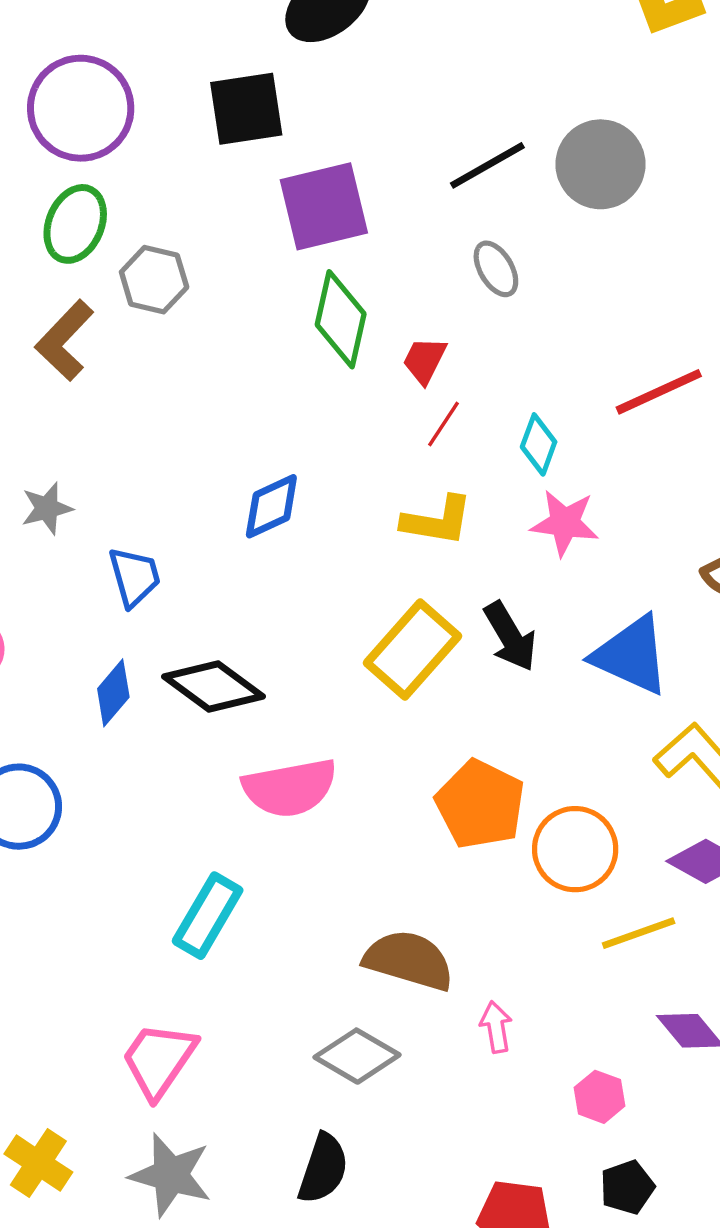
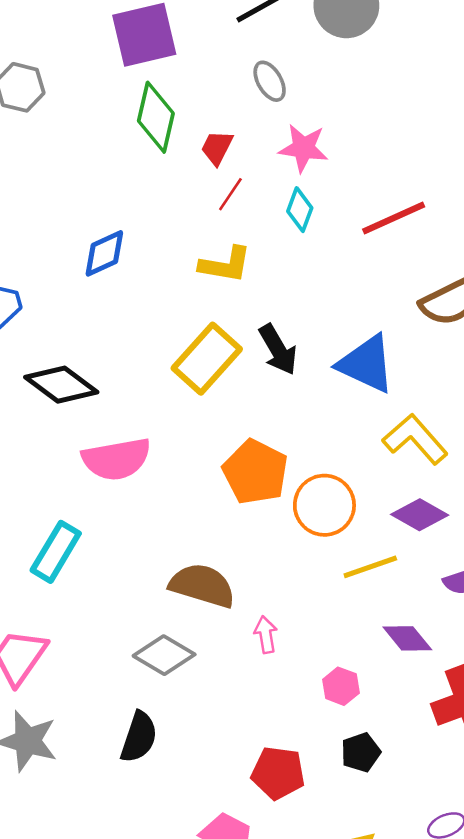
red line: (659, 392) -> (394, 218), moved
pink star: (565, 523) -> (303, 148), moved

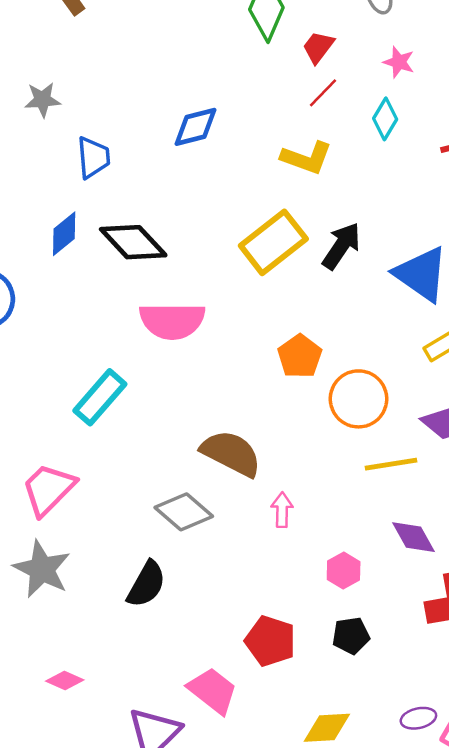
pink star: (303, 148) -> (399, 62), size x0.7
black arrow: (278, 350) -> (341, 246), turned -126
orange pentagon: (255, 472) -> (300, 356), size x0.7

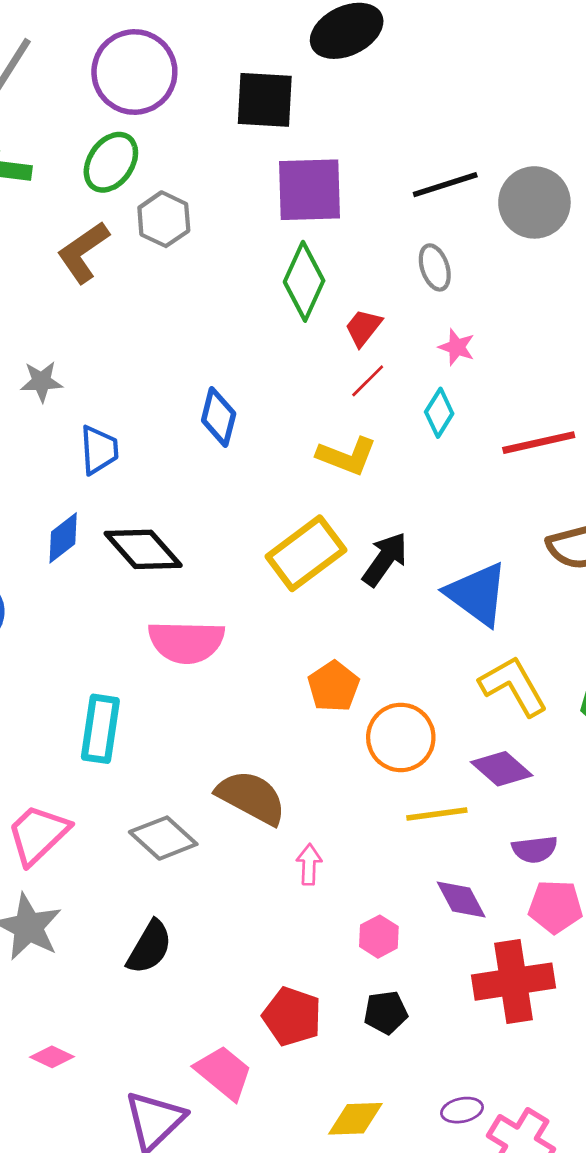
blue diamond: (196, 127) -> (219, 417), turned -63
cyan rectangle: (100, 397) -> (100, 729), turned -34
gray diamond: (184, 512) -> (163, 838), moved

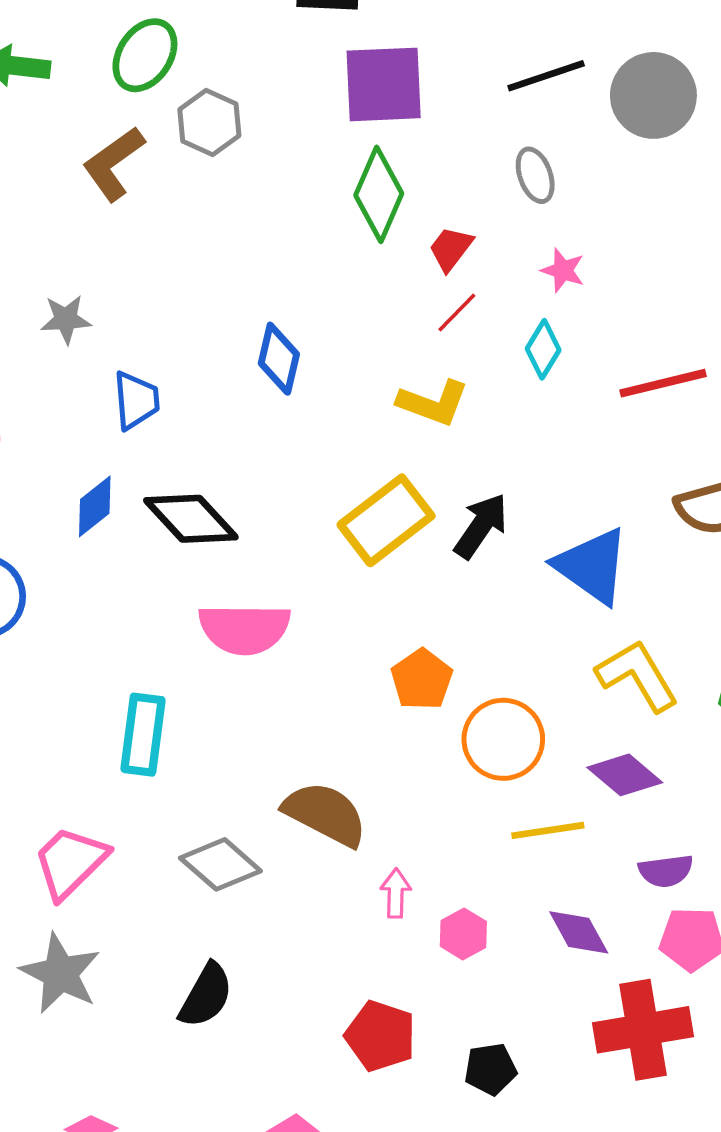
pink hexagon: (379, 937) -> (463, 934), moved
red pentagon: (292, 1016) -> (381, 1036), moved

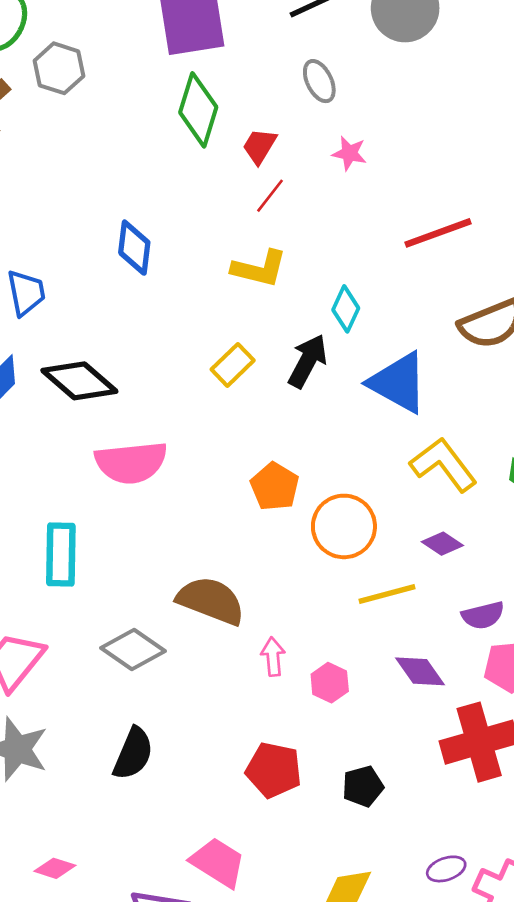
cyan diamond: (543, 349) -> (346, 309), moved
yellow rectangle: (386, 520) -> (233, 365), size x0.6
purple diamond: (625, 775) -> (442, 544), size x0.7

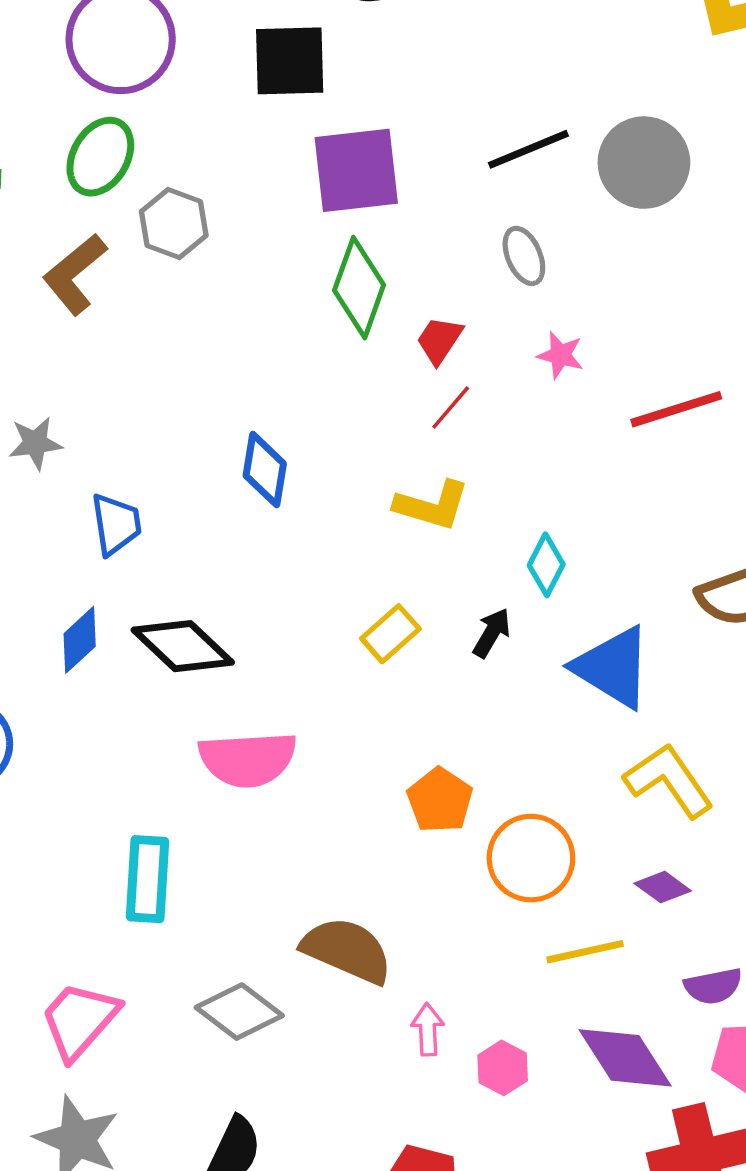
red line: (438, 233) -> (676, 409), moved
black arrow: (308, 361) -> (492, 633), size x0.7
purple diamond: (420, 671) -> (625, 1058), size x1.4

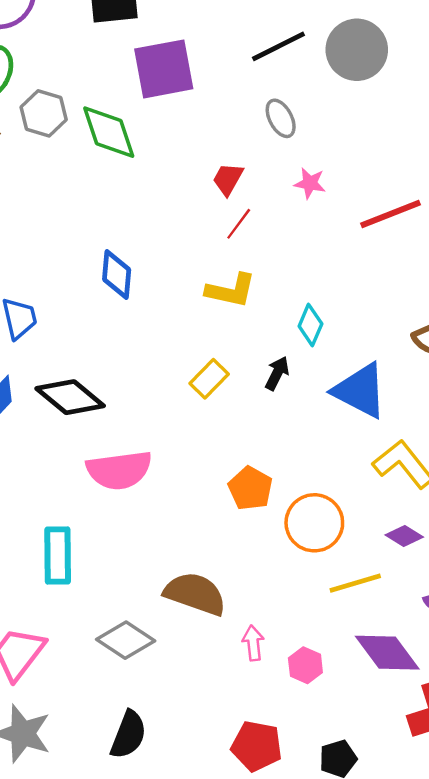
green diamond: (359, 288) -> (109, 132), moved, turned -34

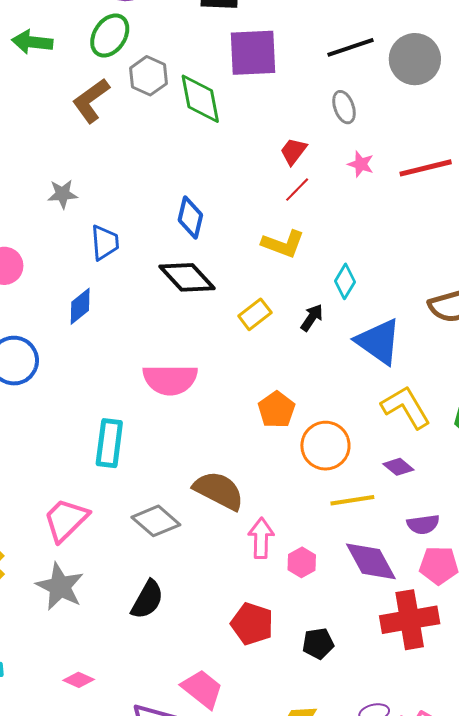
red line: (390, 214) -> (426, 168), moved
black diamond: (70, 397) -> (187, 277), moved
pink arrow: (253, 643) -> (261, 538), size x1.4

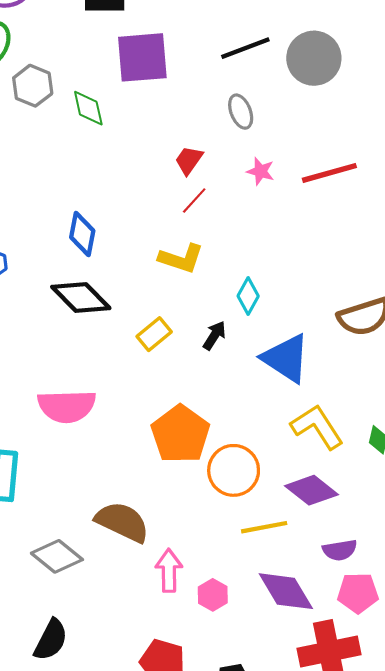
green diamond: (200, 99) -> (88, 108), size x0.7
orange pentagon: (276, 410) -> (180, 434), size x1.5
purple diamond: (398, 467) -> (312, 490), size x1.6

